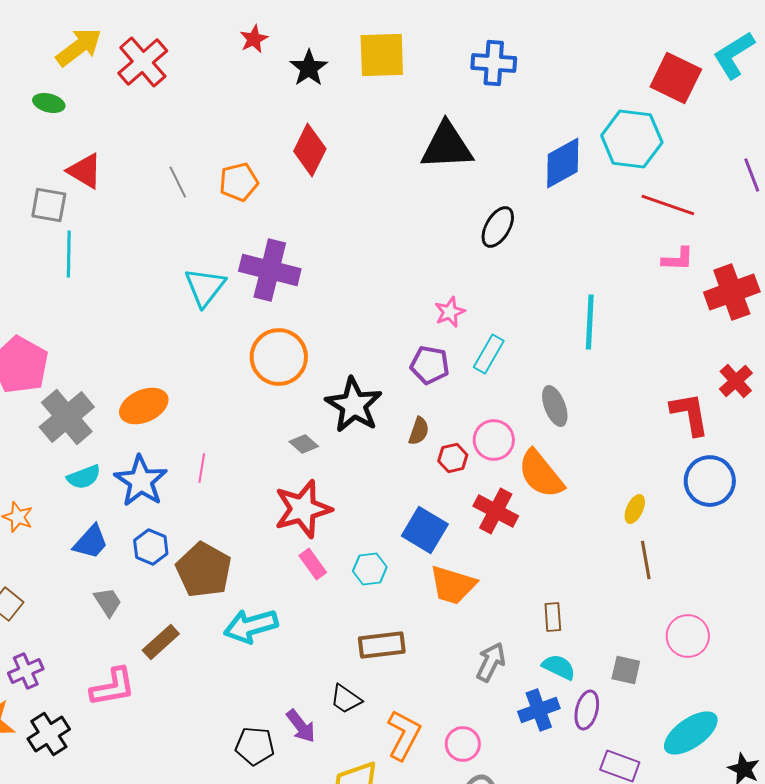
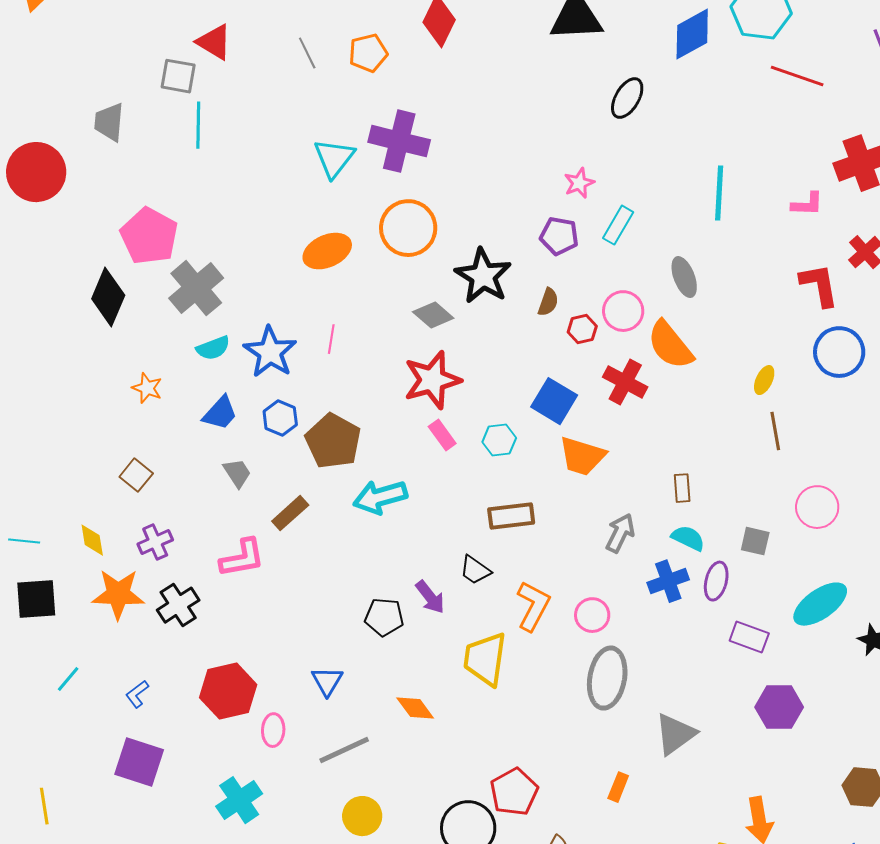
pink L-shape: (678, 259) -> (807, 204), moved
orange ellipse: (144, 406) -> (327, 251), moved
gray diamond: (304, 444) -> (433, 315), size x1.4

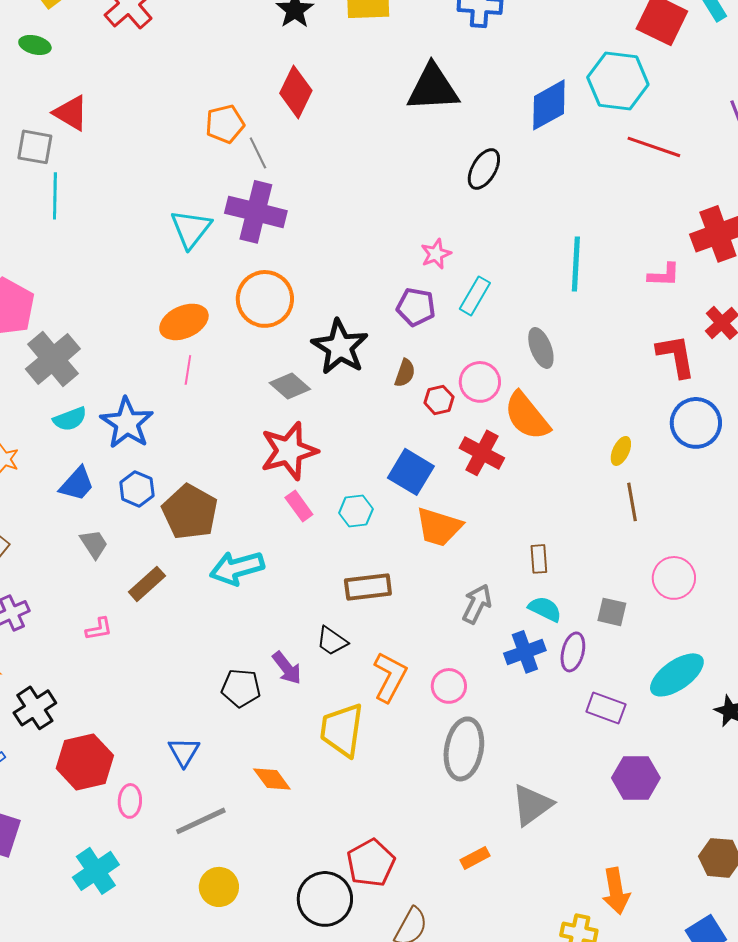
gray line: (307, 53) -> (258, 153), moved
pink line: (331, 339) -> (188, 370), moved
pink L-shape: (242, 558) -> (99, 629), size x0.6
black cross: (178, 605) -> (35, 708), moved
orange rectangle: (618, 787) -> (475, 858), turned 40

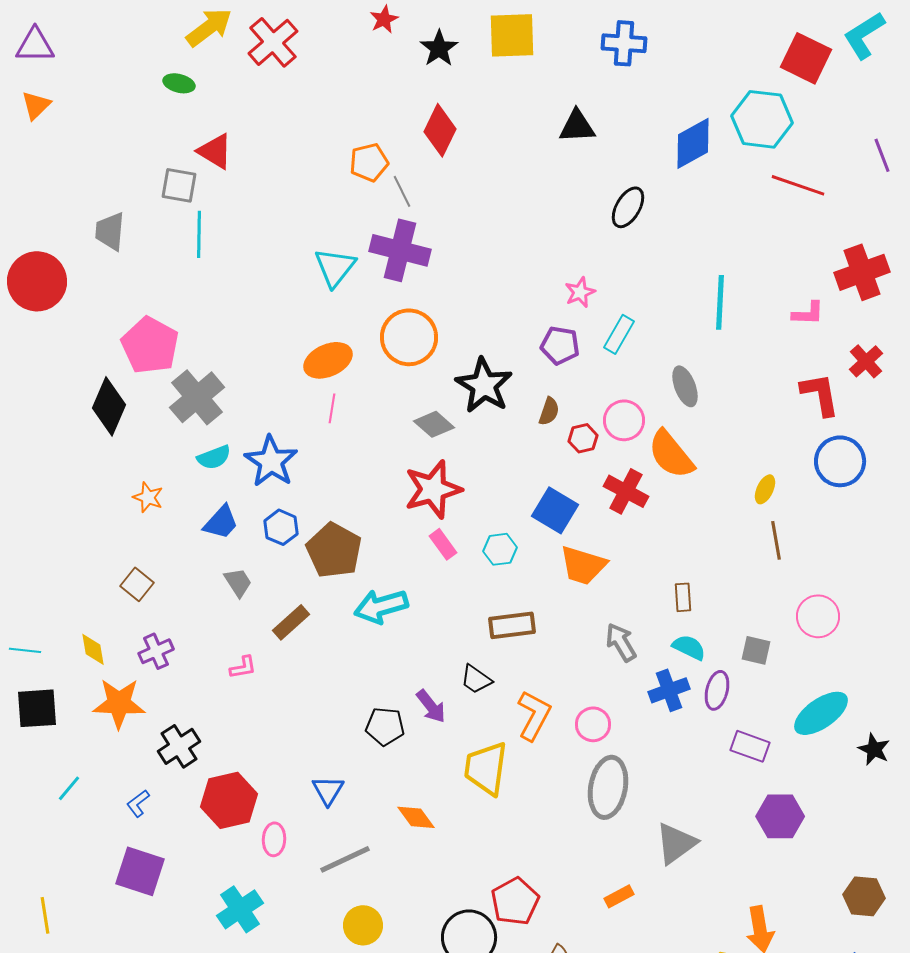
black triangle: (433, 88) -> (577, 126), size x0.7
gray arrow: (477, 604) -> (621, 642), turned -57

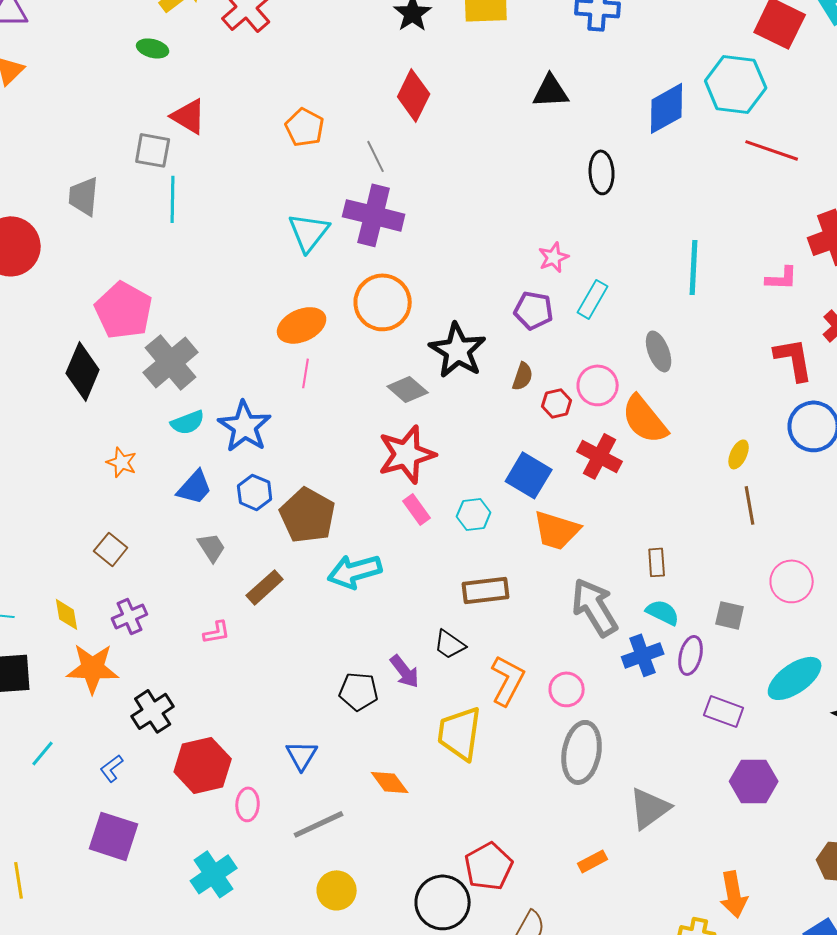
orange pentagon: (369, 162) -> (305, 127), moved, turned -30
black ellipse: (628, 207) -> (602, 172), turned -33
gray arrow: (621, 642) -> (595, 607), size x1.5

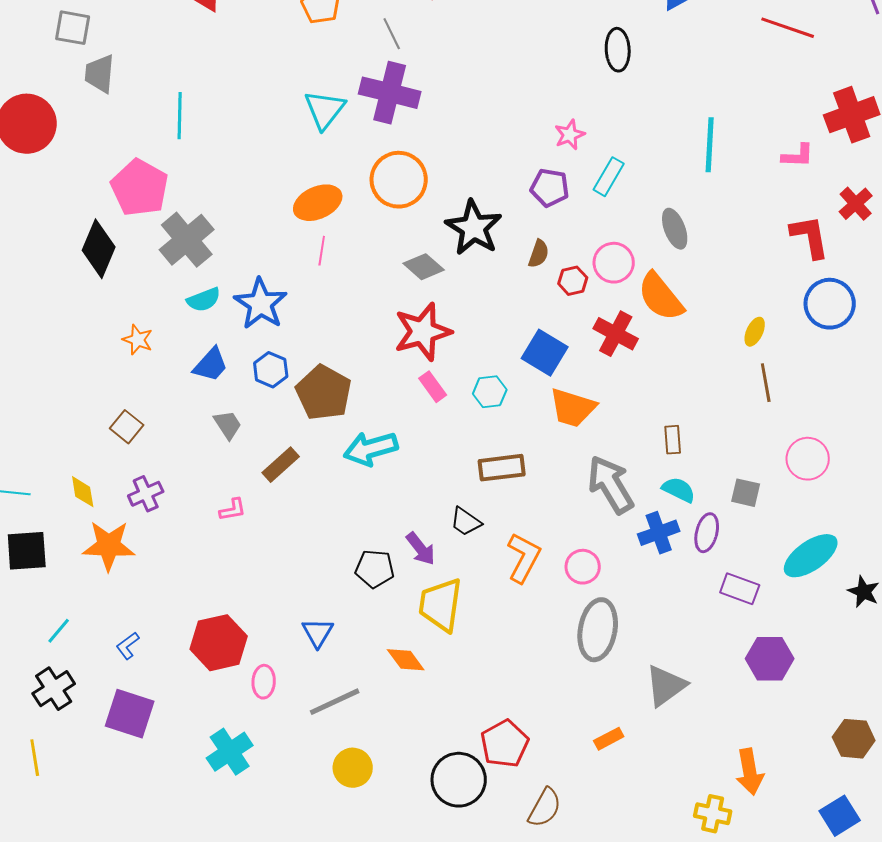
gray square: (153, 150) -> (73, 28), moved
cyan line: (173, 199) -> (180, 116), moved
black cross: (153, 711) -> (54, 689), moved
yellow trapezoid: (460, 733) -> (441, 605), moved

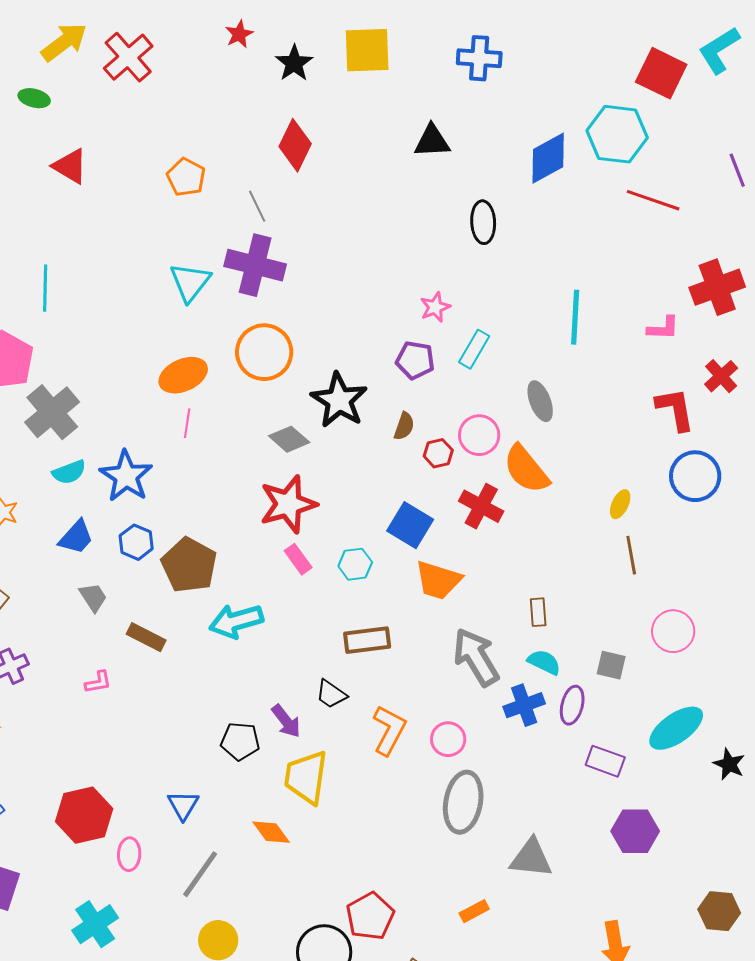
brown rectangle: (281, 465) -> (146, 637), turned 69
gray triangle: (666, 686) -> (531, 858), turned 42
gray line: (335, 702) -> (200, 874), turned -30

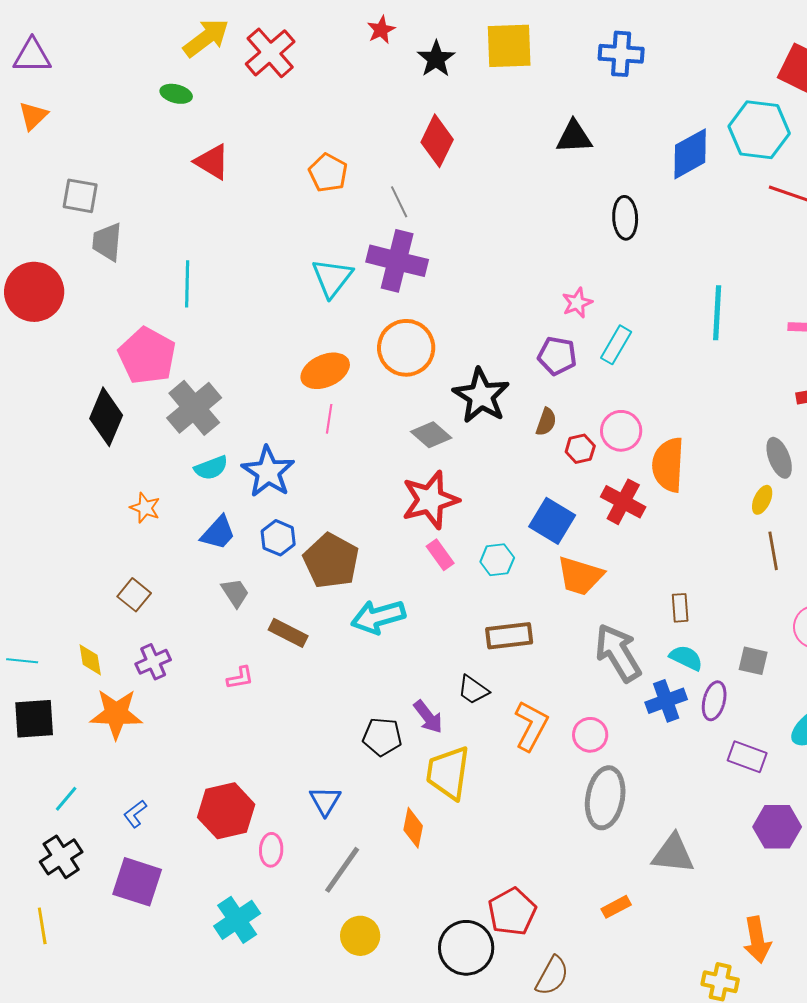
gray ellipse: (540, 401) -> (779, 458), moved
orange semicircle: (526, 469) -> (668, 465), turned 42
orange diamond: (271, 832) -> (413, 828), turned 48

